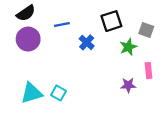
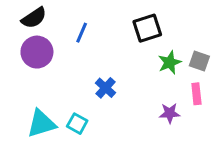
blue line: (62, 24) -> (82, 33), turned -56
gray square: (146, 30) -> (199, 61), moved
blue cross: (87, 42) -> (106, 88), moved

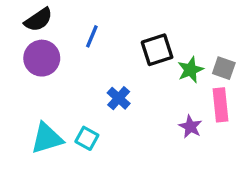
black square: (147, 28) -> (157, 50), moved
pink rectangle: (196, 94) -> (221, 105), size x1.4
purple star: (170, 113) -> (190, 127), turned 30

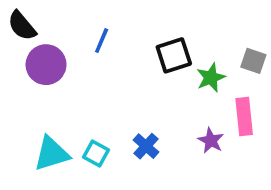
black semicircle: (38, 20) -> (22, 26), moved, turned 84
gray square: (224, 68) -> (253, 61), moved
blue cross: (119, 98) -> (146, 146), moved

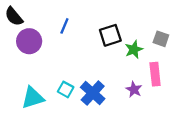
blue cross: (146, 146) -> (93, 93), size x1.5
cyan square: (96, 154) -> (66, 89), moved

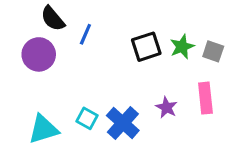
black semicircle: (14, 16) -> (53, 19), moved
green star: (134, 49) -> (182, 47), moved
purple star: (134, 89) -> (166, 107), moved

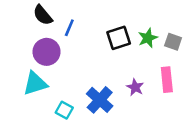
purple circle: (39, 54) -> (47, 52), moved
cyan square: (87, 118) -> (64, 110), moved
cyan triangle: (43, 129) -> (35, 83), moved

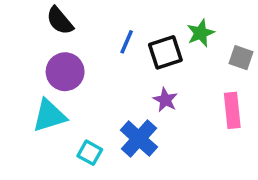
blue line: (69, 28) -> (127, 42), moved
green star: (148, 38) -> (201, 33), moved
purple star: (135, 87) -> (165, 100), moved

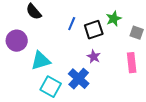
purple circle: (65, 72) -> (17, 41), moved
cyan triangle: (49, 116) -> (41, 61), moved
cyan square: (90, 153) -> (51, 87), size x1.5

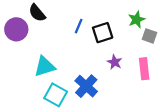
green star: (114, 19) -> (136, 20), moved
purple circle: (17, 41) -> (16, 29), moved
purple star: (94, 57) -> (115, 62), moved

